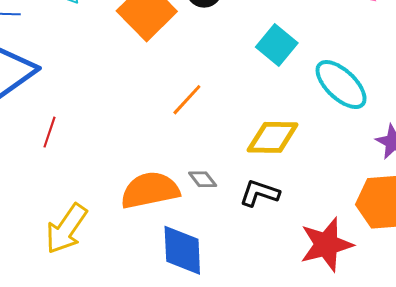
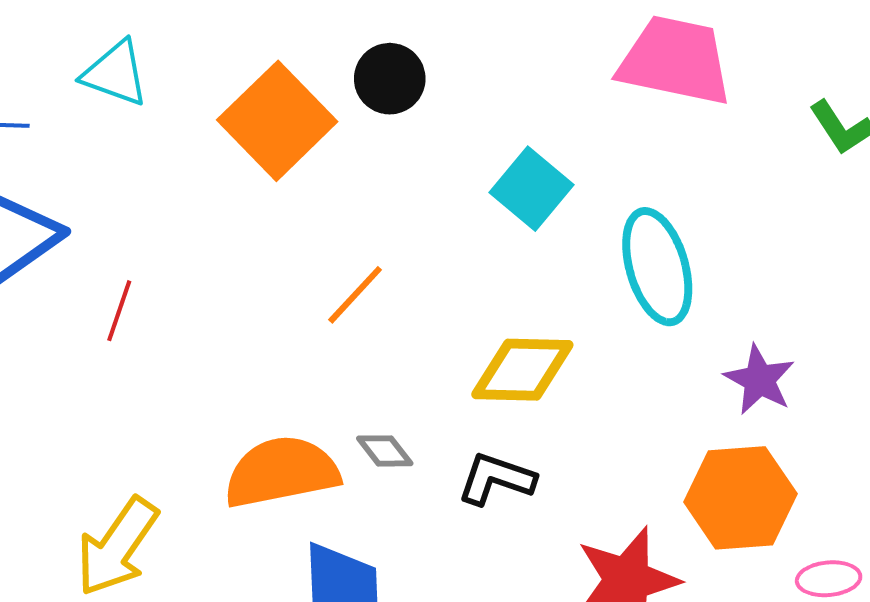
cyan ellipse: (341, 85) -> (657, 267), turned 30
red line: (50, 132) -> (119, 311), moved

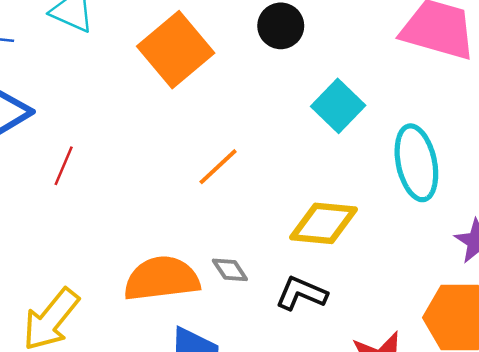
black circle: (390, 79) -> (281, 26), moved

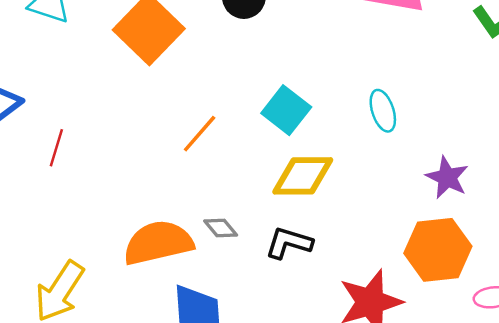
cyan square: (338, 106) -> (286, 110), moved
cyan ellipse: (416, 163) -> (383, 111), size x0.6

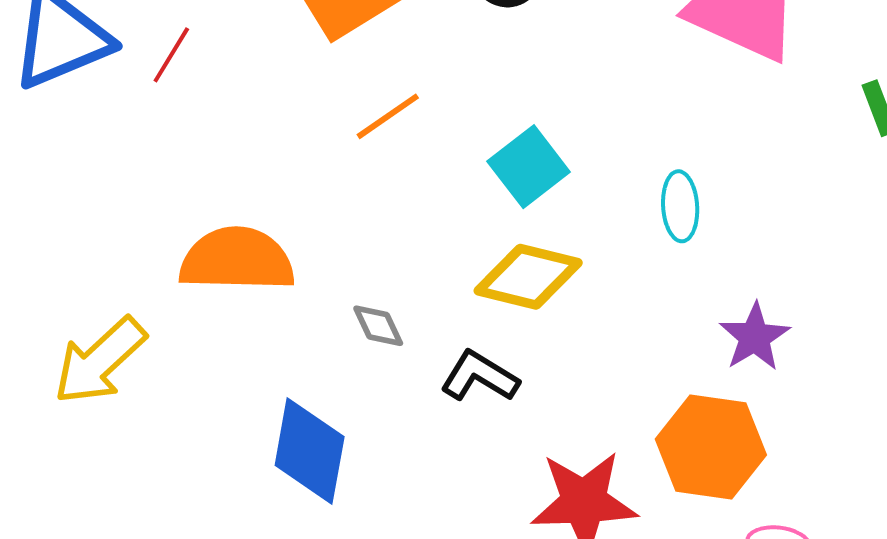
orange line: (200, 134) -> (388, 116), moved
red line: (56, 148) -> (171, 55), moved
orange semicircle: (158, 243) -> (237, 260), moved

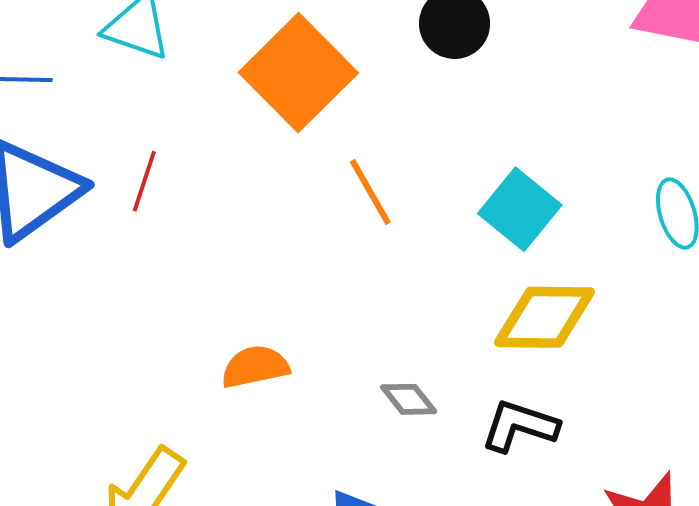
orange line: (388, 116) -> (370, 192), turned -72
orange semicircle: (237, 260) -> (255, 367), size x0.6

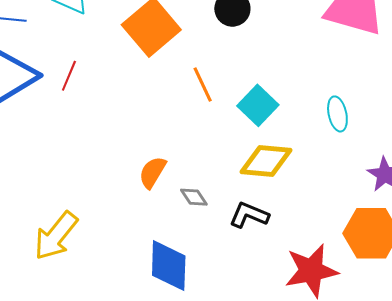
orange line: (370, 192) -> (203, 84), moved
orange semicircle: (255, 367) -> (152, 172), moved, turned -52

